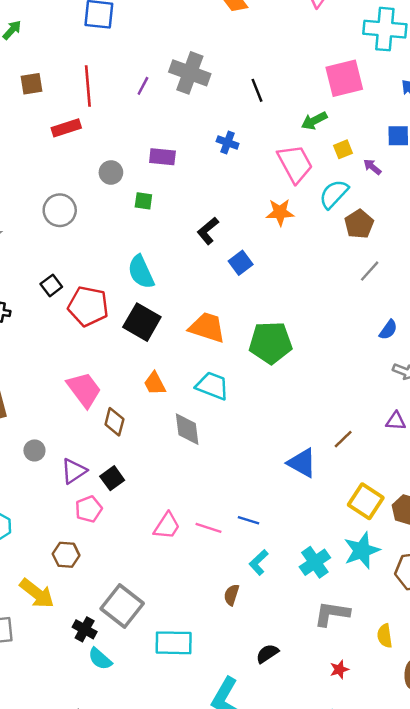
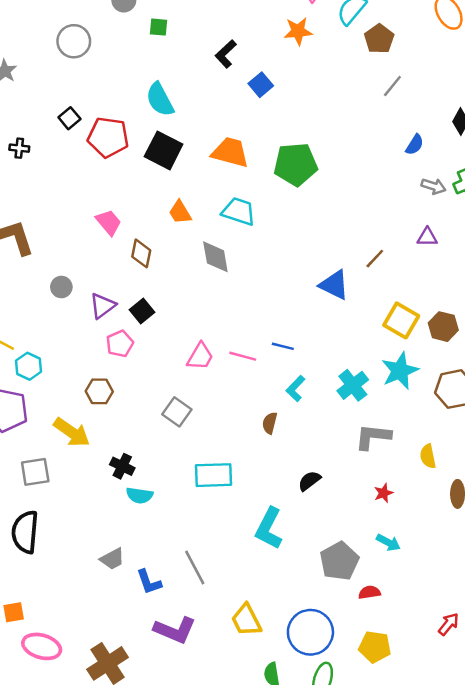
pink trapezoid: (84, 390) -> (109, 222), size x0.7
gray square: (122, 606) -> (177, 412), moved, size x0.7
cyan semicircle: (100, 659) -> (140, 495), turned -30

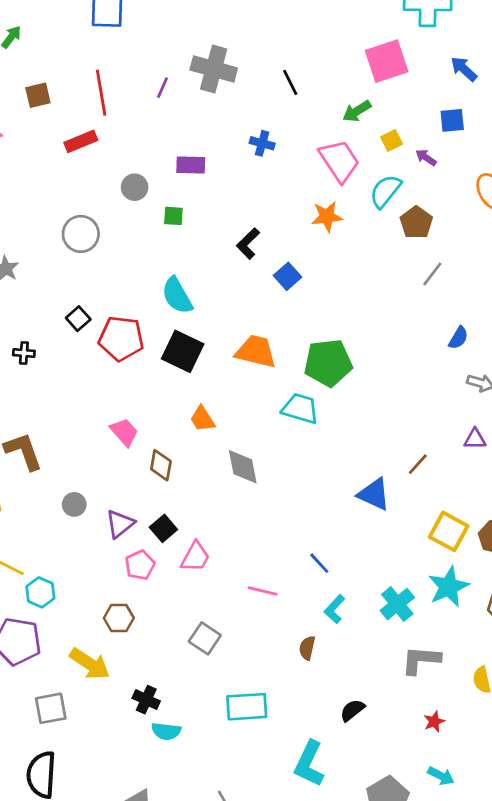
cyan trapezoid: (239, 211) -> (300, 408), moved
blue line: (283, 346) -> (319, 563), turned 35
pink trapezoid: (200, 356) -> (195, 557), moved
pink line: (243, 356) -> (263, 591), moved

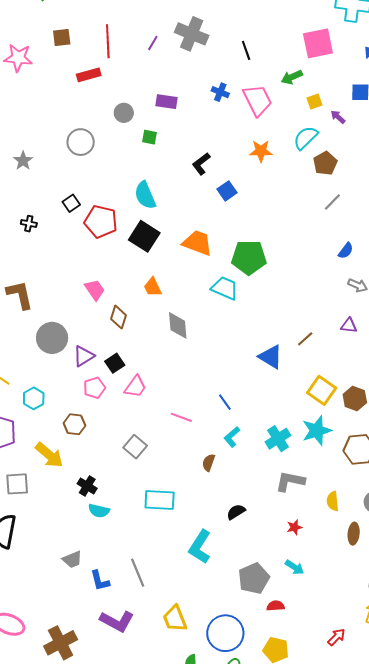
pink trapezoid: (339, 161) -> (257, 100), moved
gray circle: (74, 504) -> (52, 338), size x1.8
cyan hexagon: (40, 592) -> (34, 398), moved

